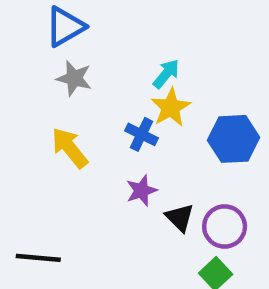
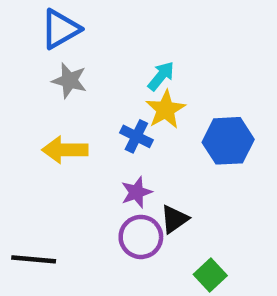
yellow arrow: (70, 148) -> (65, 150), turned -51
black triangle: (180, 218) -> (174, 219), turned 40
purple circle: (225, 226) -> (141, 237), moved

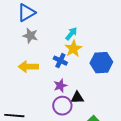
black triangle: (174, 219) -> (77, 98), turned 32

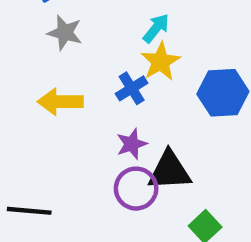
blue cross: (60, 61) -> (132, 88), turned 32
black triangle: (77, 98) -> (169, 171), size x1.5

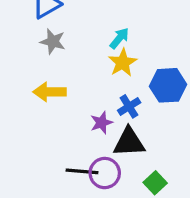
blue cross: (132, 88) -> (129, 106), moved
purple circle: (136, 189) -> (105, 173), moved
black line: (29, 211) -> (82, 171), moved

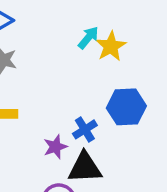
cyan arrow: (119, 38) -> (88, 38), moved
yellow star: (123, 63) -> (111, 46), moved

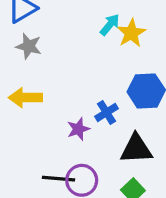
black triangle: (85, 168) -> (136, 149), moved

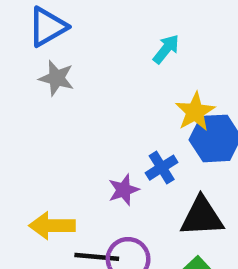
yellow star: (131, 33) -> (195, 112), moved
yellow arrow: (25, 98) -> (52, 226), moved

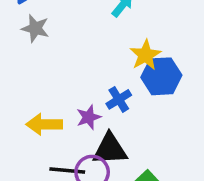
black triangle: (202, 217) -> (110, 149), moved
yellow arrow: (52, 226) -> (44, 124), moved

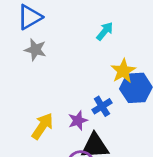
yellow arrow: (44, 124) -> (42, 126), turned 124

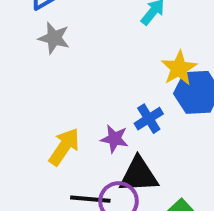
purple star: (78, 120) -> (115, 139), turned 30

